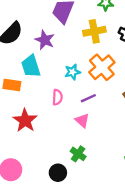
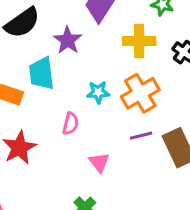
purple line: (88, 98) -> (141, 136), moved

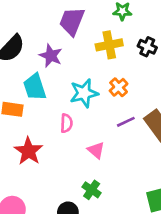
cyan star: (98, 92) -> (84, 93), size x1.5
orange cross: (140, 93) -> (119, 87), size x0.6

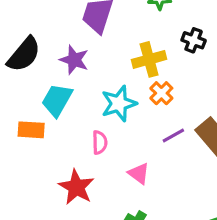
yellow cross: (109, 45) -> (149, 59), moved
cyan trapezoid: (35, 87) -> (57, 100), turned 52
red star: (28, 151) -> (76, 187), moved

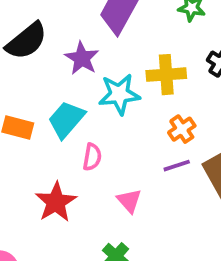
orange cross: (161, 93) -> (182, 129), moved
cyan trapezoid: (57, 100) -> (66, 119), moved
cyan star: (119, 104) -> (119, 94), moved

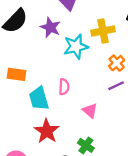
cyan trapezoid: (66, 119) -> (39, 99), moved, turned -50
red star: (56, 202) -> (47, 131), moved

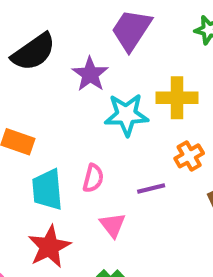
purple line: (116, 86) -> (151, 188), moved
pink triangle: (90, 111) -> (113, 225), moved

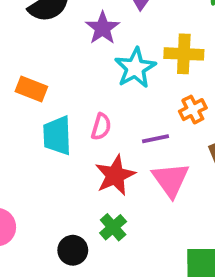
cyan star: (126, 115) -> (135, 68), turned -30
pink triangle: (113, 225) -> (171, 180), moved, size x1.5
red star: (49, 247) -> (115, 175), moved

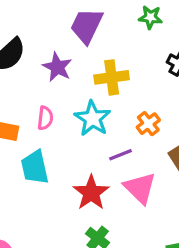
yellow cross: (184, 54) -> (112, 77), moved
cyan star: (135, 68) -> (92, 118), moved
pink semicircle: (101, 127) -> (45, 118), moved

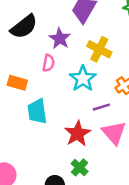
yellow cross: (112, 77) -> (99, 49), turned 30
pink semicircle: (45, 118) -> (48, 63), moved

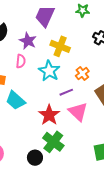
cyan trapezoid: (37, 111) -> (15, 100), turned -35
green cross: (80, 167) -> (53, 142), size x1.5

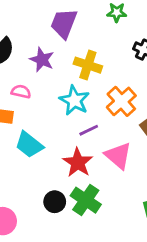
pink semicircle: (21, 61) -> (21, 92), moved, turned -80
orange cross: (82, 73) -> (121, 101), size x1.5
purple line: (66, 92) -> (89, 130), moved
black circle: (35, 158) -> (55, 202), moved

